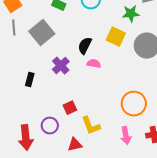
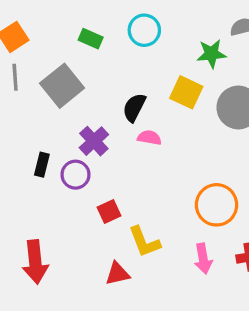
purple circle: (50, 126) -> (75, 175), moved

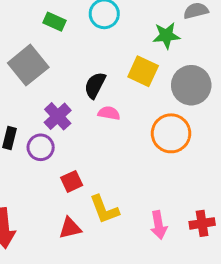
orange circle: (217, 205) -> (171, 133), moved
red triangle: (117, 274) -> (70, 228), moved

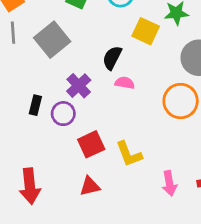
yellow square: (143, 71) -> (146, 31), moved
red square: (72, 181) -> (91, 144), size x1.4
yellow L-shape: (104, 209) -> (129, 154), moved

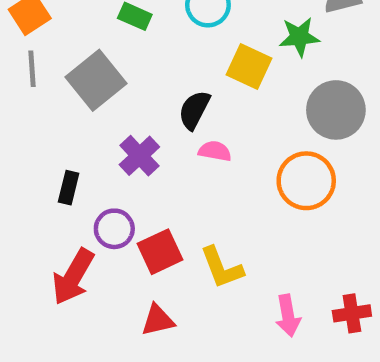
purple circle: (63, 114) -> (114, 229), moved
red arrow: (30, 186) -> (73, 277), moved, turned 36

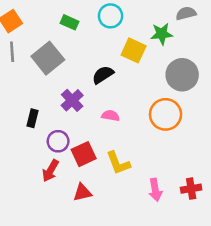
black semicircle: (194, 110) -> (103, 75), turned 30
pink semicircle: (215, 151) -> (111, 116), moved
red arrow: (73, 277) -> (50, 171), moved, size x0.7

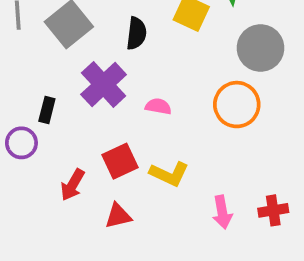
black semicircle: (103, 75) -> (136, 33), moved, turned 130
purple cross: (72, 100) -> (104, 84), size x1.4
purple circle: (58, 141) -> (21, 143), moved
yellow L-shape: (118, 163) -> (169, 174), turned -44

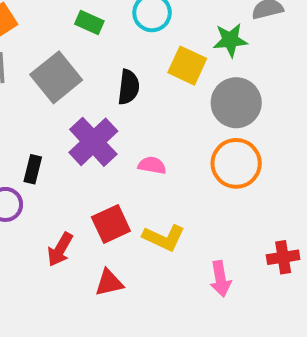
gray circle: (260, 48) -> (236, 103), moved
red cross: (273, 210) -> (283, 257), moved

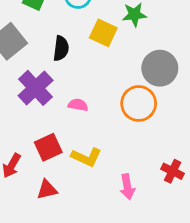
gray circle: (236, 103) -> (160, 68), moved
red cross: (283, 257) -> (173, 171), turned 35

